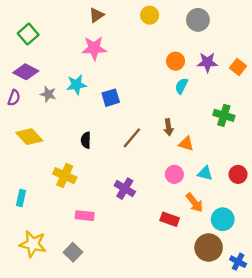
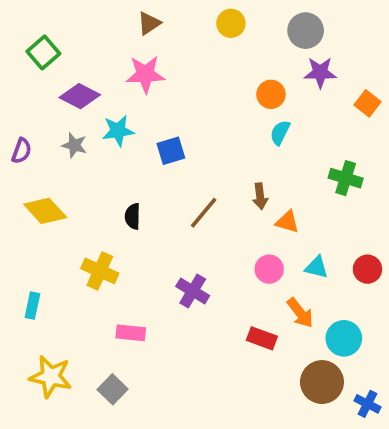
purple star: (207, 62) -> (320, 72), moved
purple diamond: (26, 72) -> (80, 96), moved

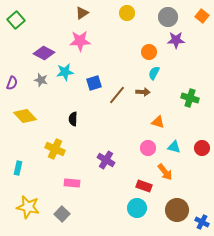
green square: (43, 52) -> (16, 20), moved
orange square: (367, 103) -> (202, 16), moved
brown arrow: (260, 196) -> (143, 92), moved, turned -80
brown line: (204, 213) -> (117, 95), moved
cyan circle: (344, 338) -> (137, 208), moved

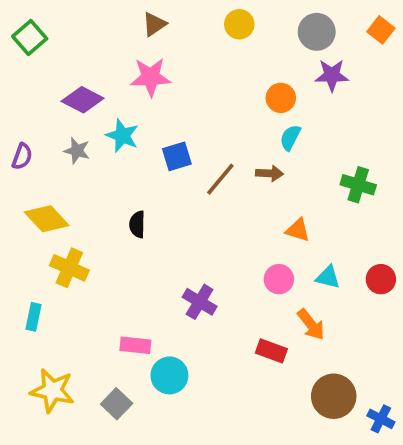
cyan star: (65, 72) -> (122, 136), turned 30
yellow cross: (55, 149) -> (69, 268), moved
cyan circle: (137, 208) -> (169, 375), moved

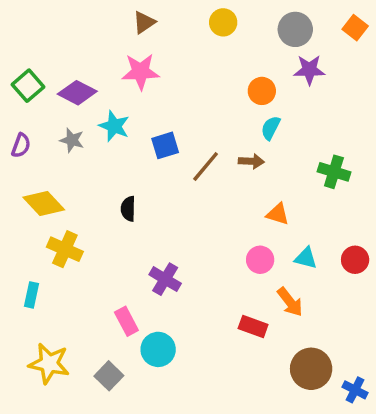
green square: (30, 37) -> (28, 86), moved
purple cross: (200, 302) -> (165, 279), moved
pink rectangle: (135, 345) -> (126, 321), turned 56

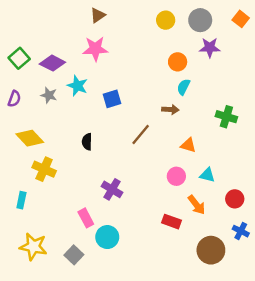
yellow circle: (223, 22) -> (166, 20), moved
brown line: (206, 167) -> (141, 135), moved
red circle: (355, 260) -> (235, 199), moved
blue cross: (355, 390) -> (241, 231), moved

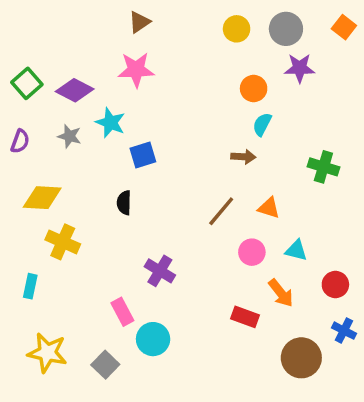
blue square: (112, 99) -> (143, 155), moved
brown line: (141, 135) -> (221, 211), moved
yellow diamond: (30, 138) -> (42, 198), turned -44

